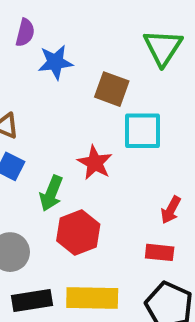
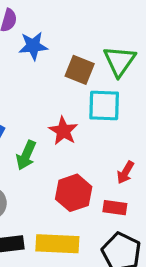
green triangle: (163, 47) -> (119, 61), moved
red hexagon: (78, 233) -> (74, 193), moved

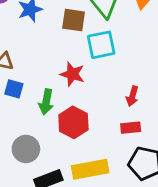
red hexagon: (74, 193) -> (73, 122), moved

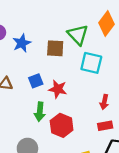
cyan square: (101, 45) -> (91, 63), moved, turned 30
blue square: (14, 89) -> (36, 81), moved, turned -32

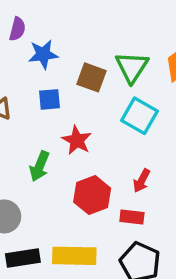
blue square: (36, 81) -> (50, 99), moved
red hexagon: (62, 125) -> (92, 195), moved

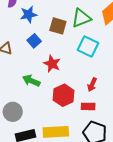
green triangle: (132, 67) -> (81, 18), turned 40
blue square: (50, 99) -> (34, 41), turned -32
green arrow: (39, 166) -> (31, 81), turned 96

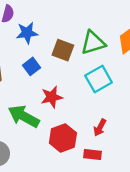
cyan square: (88, 46) -> (99, 79), turned 30
red star: (52, 64) -> (52, 97), turned 30
green arrow: (31, 81) -> (24, 116), size x1.4

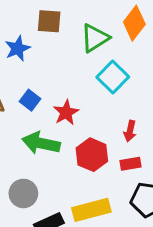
brown square: (63, 50) -> (49, 21), moved
blue square: (32, 66) -> (30, 100), moved

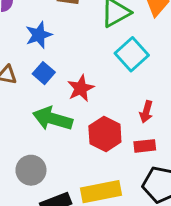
blue star: (18, 48) -> (39, 35), moved

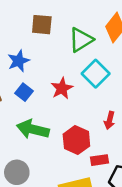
red star: (81, 88) -> (62, 88), moved
red rectangle: (145, 146) -> (100, 160), moved

